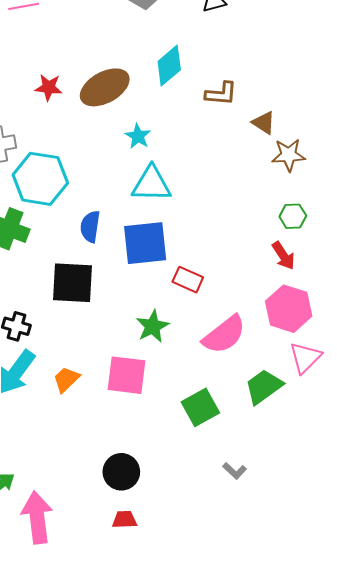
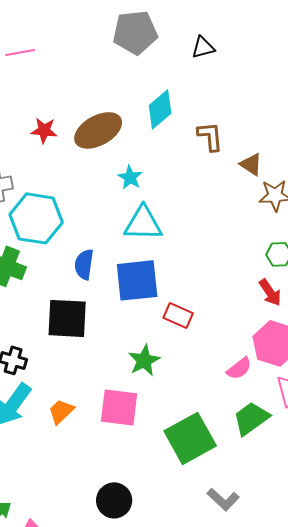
brown L-shape: (221, 94) -> (210, 136), turned -100
pink semicircle: (224, 335) -> (239, 368), moved, size x0.6
green square: (200, 407) -> (190, 438), size x1.4
gray L-shape: (235, 471) -> (223, 499), size x1.4

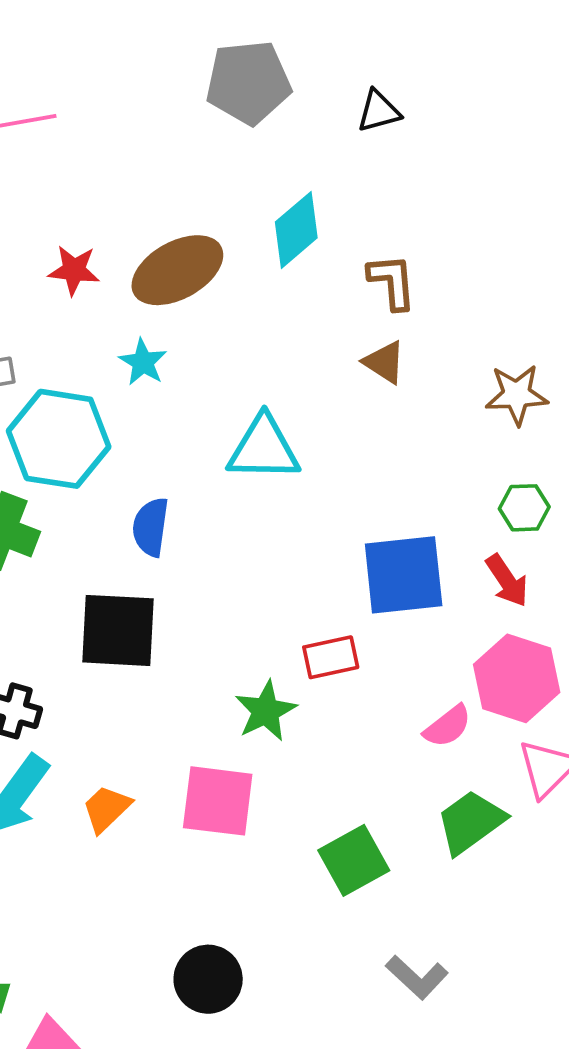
brown triangle: (251, 164) -> (384, 362), moved
cyan star: (130, 177) -> (143, 362), moved
blue square: (137, 280) -> (404, 575), moved
red rectangle: (178, 315) -> (331, 657), moved, turned -36
green square: (190, 438) -> (354, 860), size x0.7

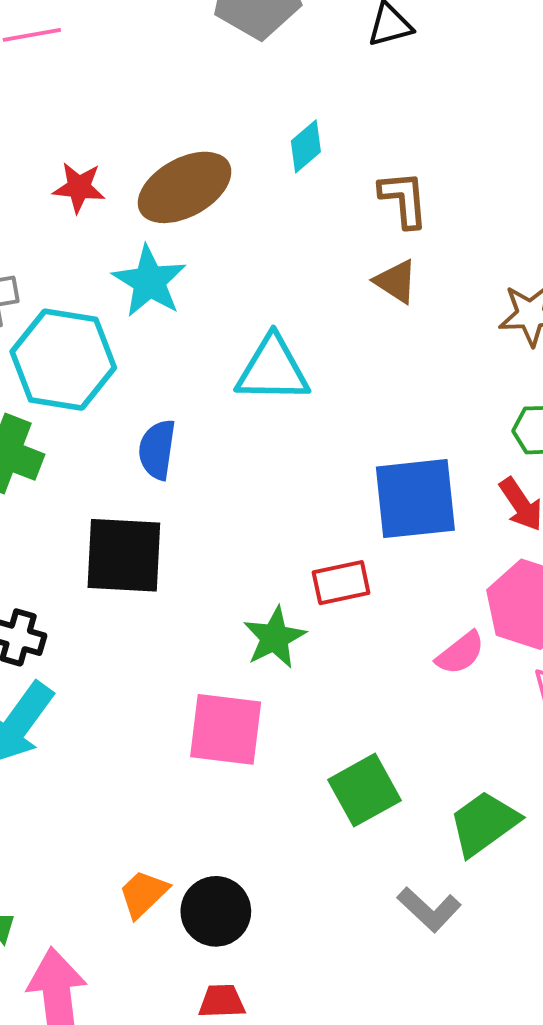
cyan diamond: (296, 230) -> (306, 146), size x0.7
cyan star: (143, 362) -> (149, 281), size x1.5
orange trapezoid: (107, 809) -> (143, 894), moved
green trapezoid: (471, 822) -> (484, 823), moved

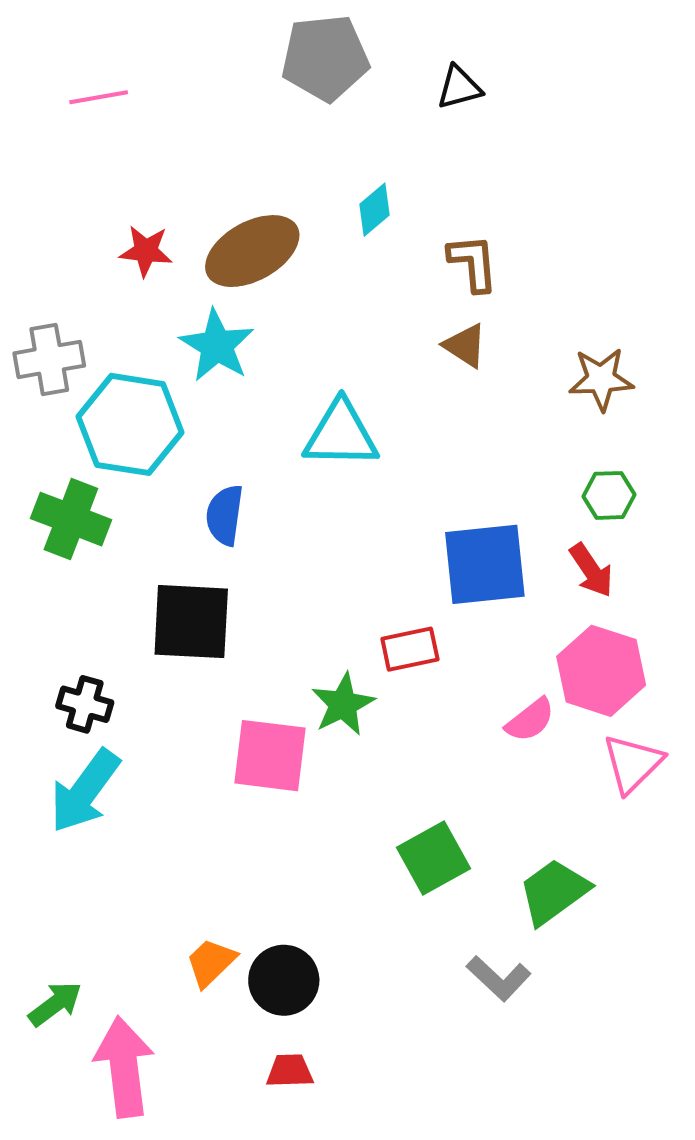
pink square: (226, 729) -> (270, 756), moved

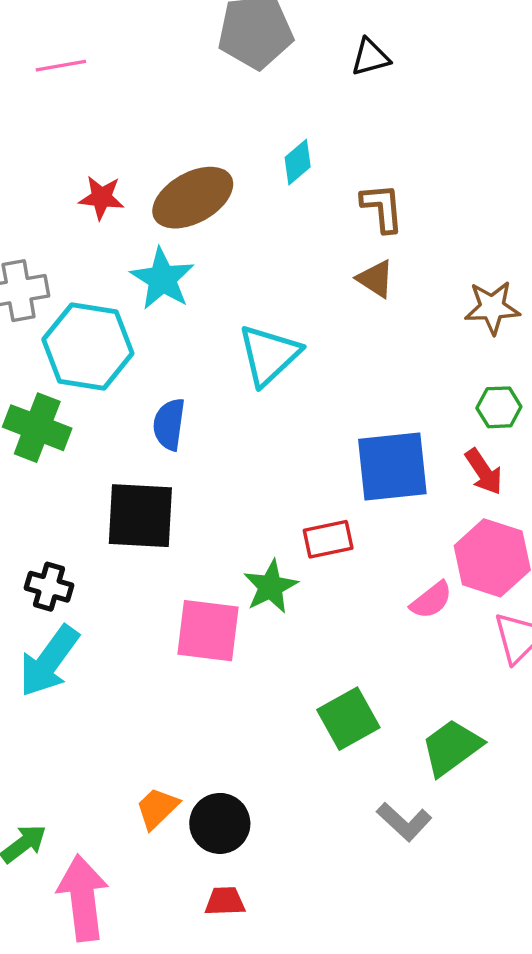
cyan triangle: (341, 434) -> (269, 355), turned -44

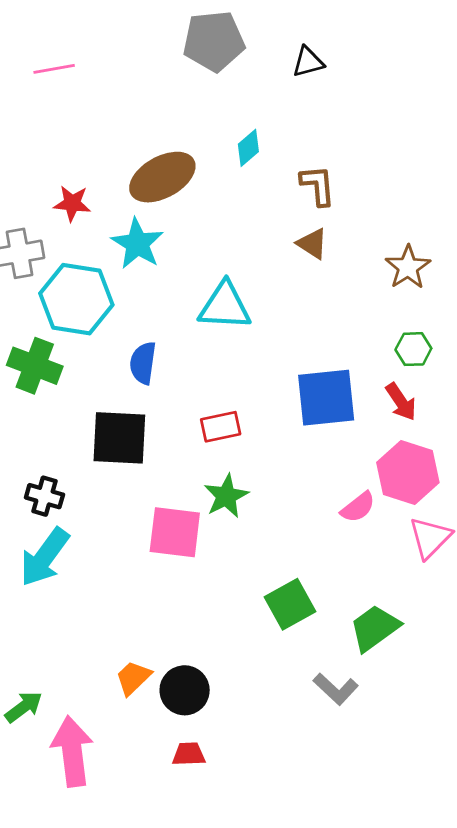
red star: (101, 198) -> (72, 203), moved
brown star: (492, 308) -> (408, 267), turned -30
cyan triangle: (269, 355) -> (225, 306), turned 46
red rectangle: (328, 539) -> (221, 427), moved

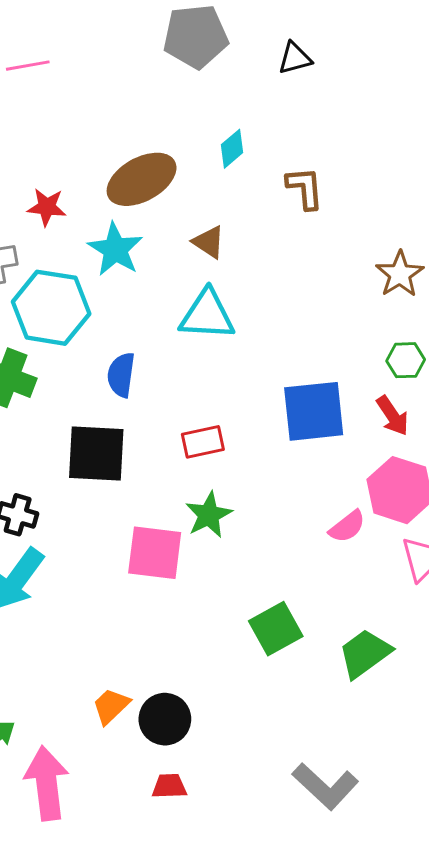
brown triangle: (312, 244) -> (209, 242), moved
gray L-shape: (336, 689) -> (325, 786), moved, size x1.4

